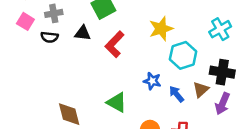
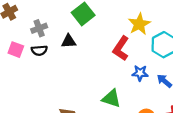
pink square: (25, 21) -> (16, 50), moved
red L-shape: (115, 44) -> (121, 48), moved

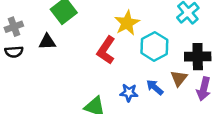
blue star: (140, 73) -> (129, 93), moved

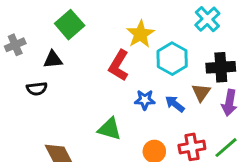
black semicircle: (14, 52) -> (37, 89), moved
blue star: (129, 93) -> (145, 100), moved

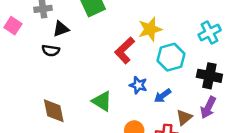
black triangle: (53, 60) -> (61, 29), moved, turned -30
brown triangle: (201, 92) -> (184, 117), moved
blue arrow: (175, 104) -> (163, 96), turned -90

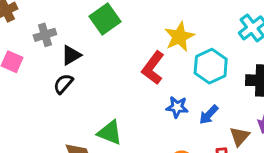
black semicircle: (51, 50) -> (63, 84), turned 132
green triangle: (102, 101) -> (110, 133), moved

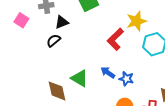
blue star: (177, 107) -> (126, 79), moved
blue arrow: (209, 115) -> (108, 73), moved, turned 72

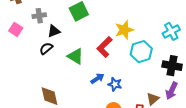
blue arrow: (108, 73) -> (97, 79), turned 112
green triangle: (80, 78) -> (75, 56), moved

